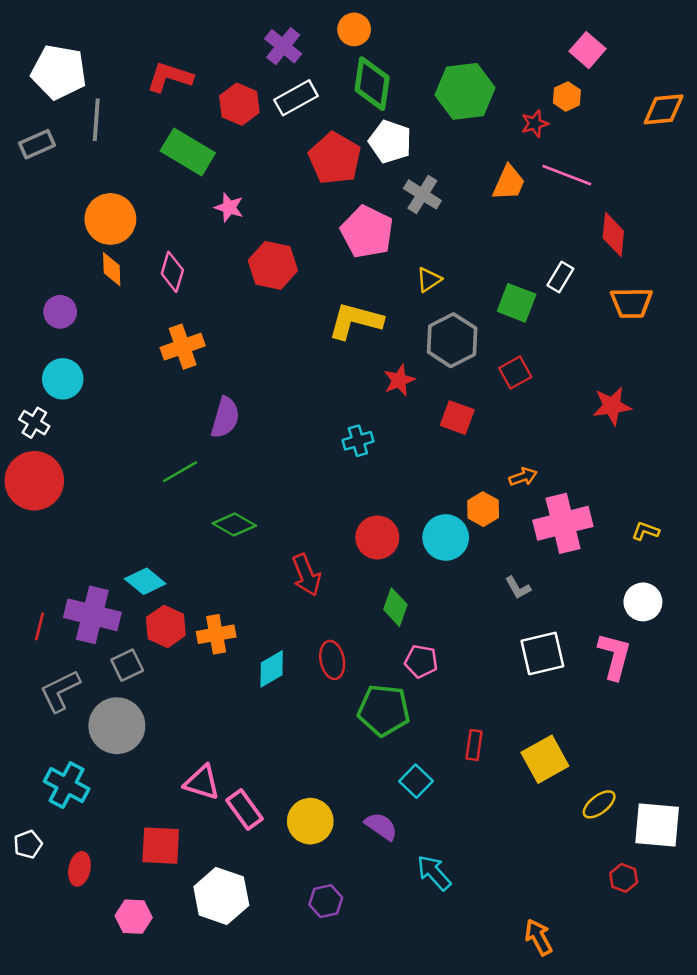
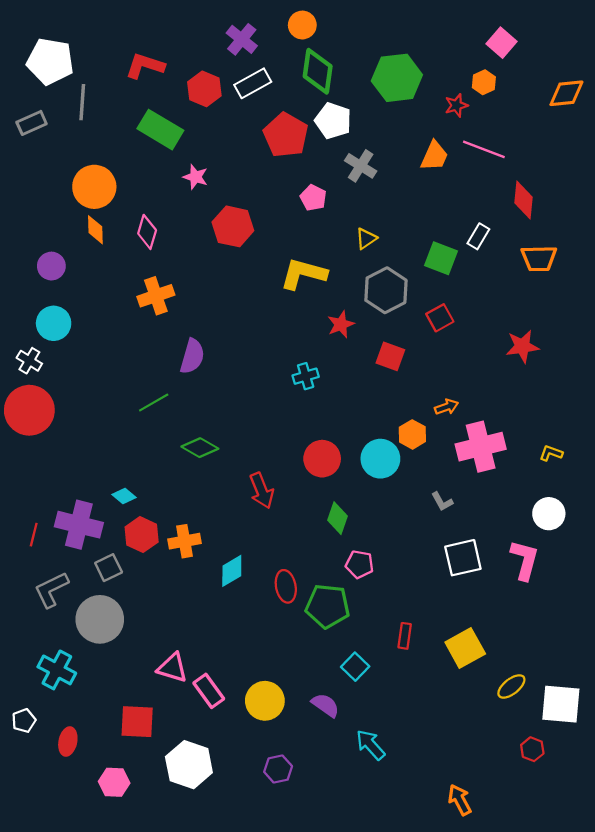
pink pentagon: (367, 232) -> (313, 198), size x0.6
cyan diamond: (145, 581) -> (124, 496), size x0.7
red ellipse: (332, 660) -> (286, 586), moved

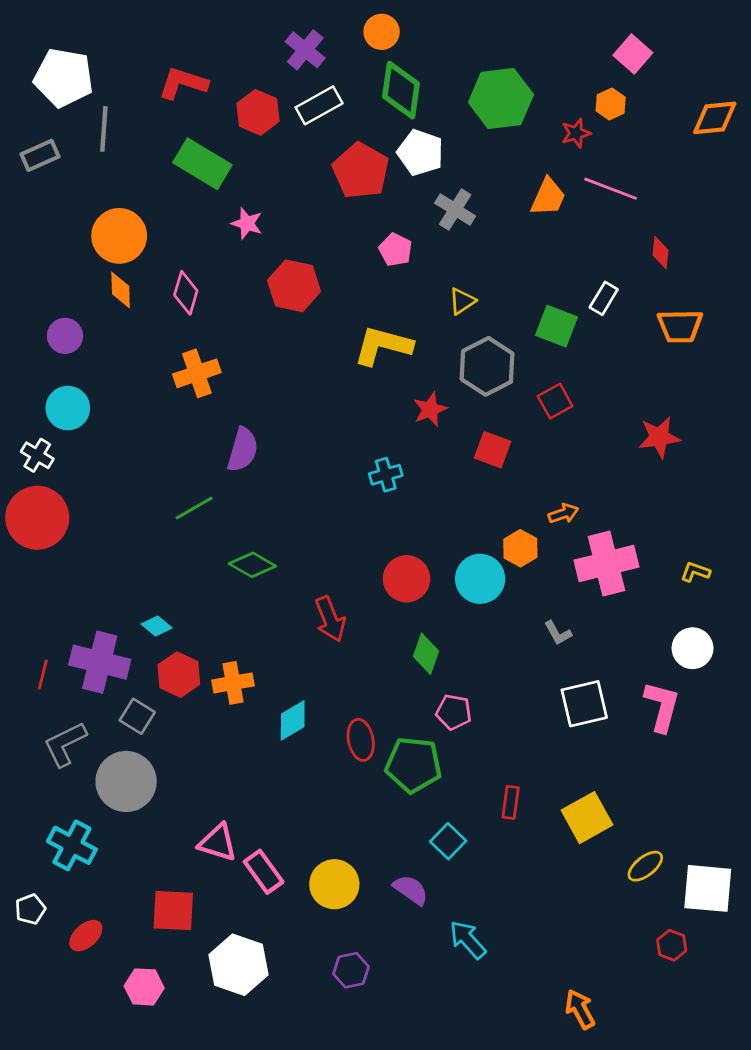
red diamond: (524, 200) -> (661, 253), size x0.7
gray square: (109, 568) -> (137, 716), turned -32
red ellipse: (68, 742) -> (86, 936), turned 36

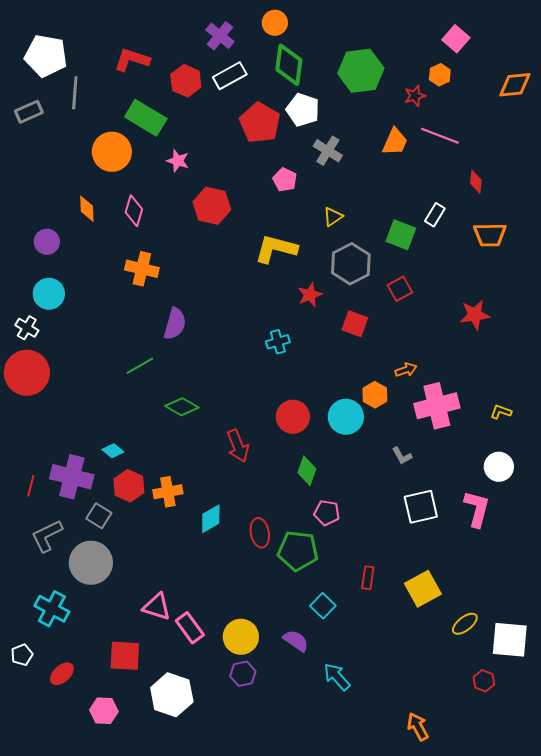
orange circle: (119, 236) -> (112, 152), moved
orange cross: (197, 373) -> (142, 269), turned 32
purple hexagon: (351, 970) -> (243, 674), moved

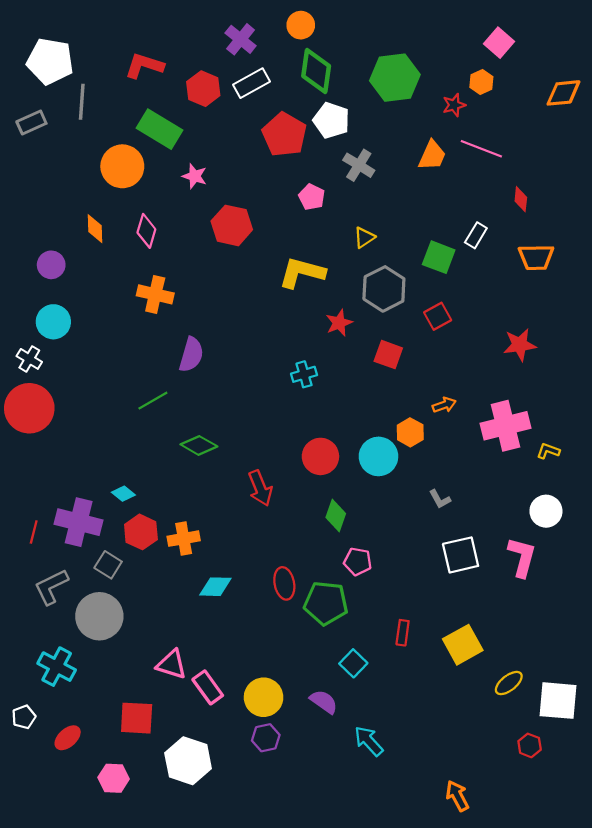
pink cross: (437, 406) -> (505, 426), moved
cyan diamond: (211, 519) -> (215, 587), moved, turned 32

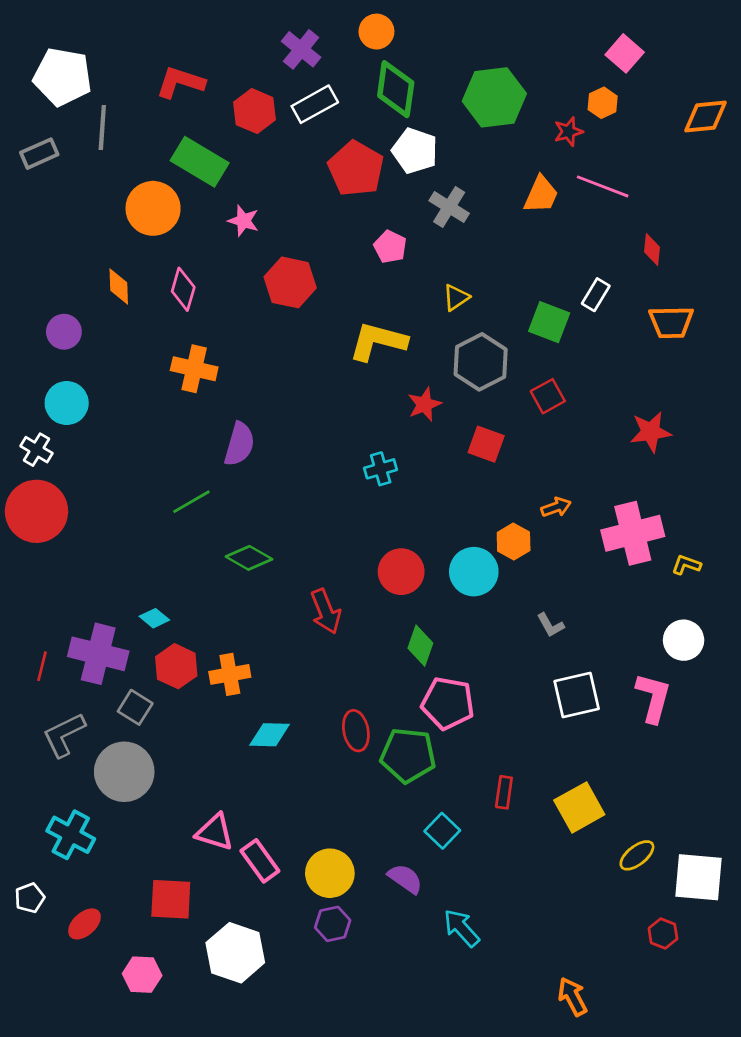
pink pentagon: (358, 562) -> (448, 703), size x1.5

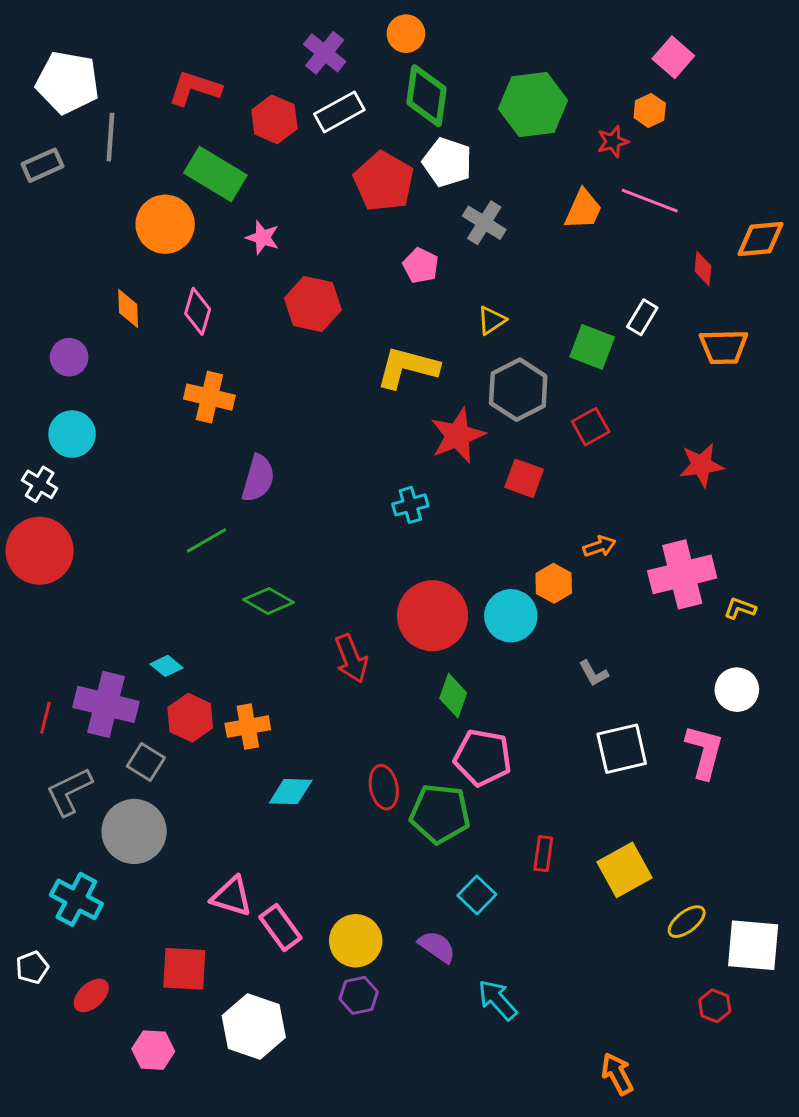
orange diamond: (705, 117) -> (761, 239), moved
red star: (424, 404) -> (458, 436), size x1.5
red circle: (401, 572) -> (433, 616), size x1.4

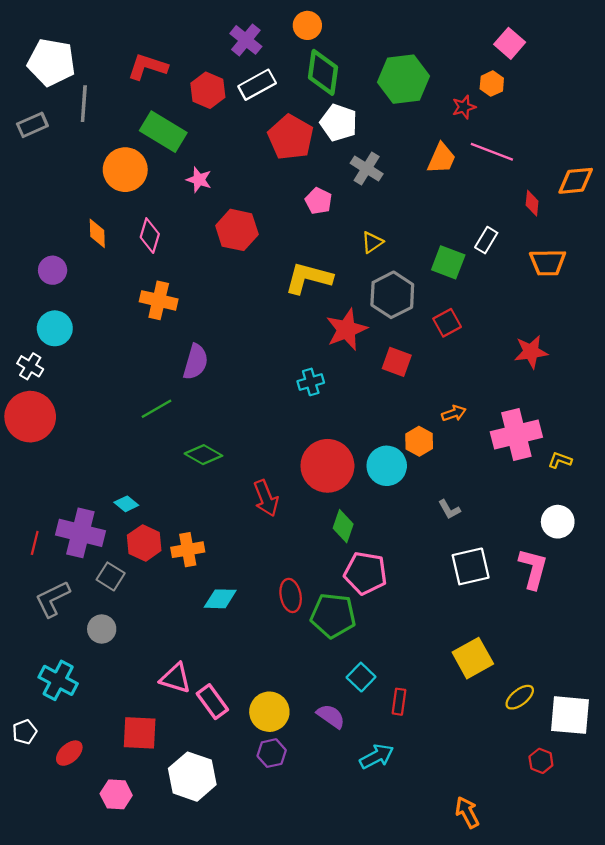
gray circle: (134, 831) -> (102, 629), size x0.6
red rectangle: (543, 854) -> (399, 702), moved
cyan arrow: (498, 1000) -> (377, 756), turned 104

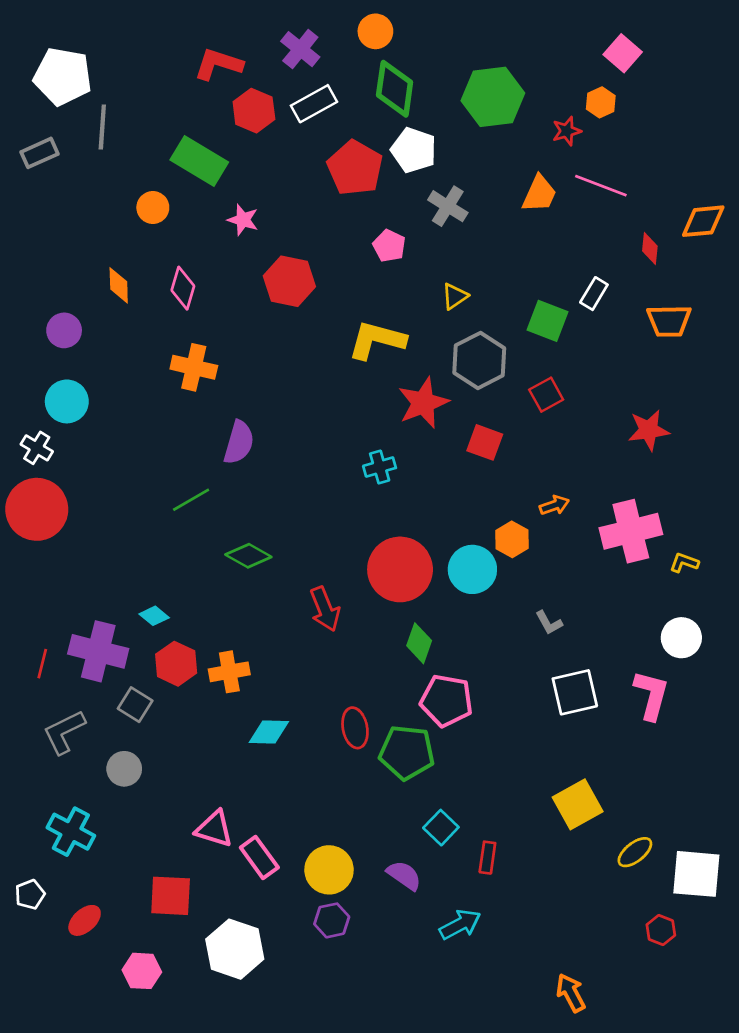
red L-shape: (148, 67) -> (218, 64), moved
orange circle: (125, 170) -> (153, 208), size x0.6

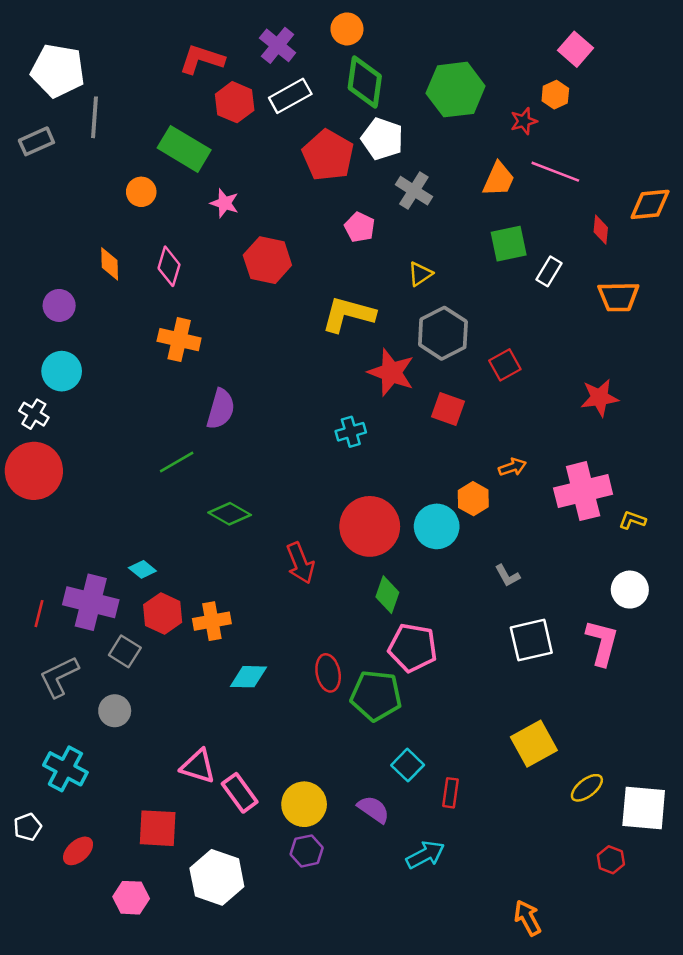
green square: (548, 321) -> (509, 244), moved, turned -33
red star: (423, 403) -> (391, 372), turned -30

